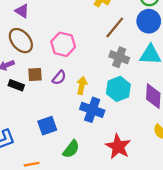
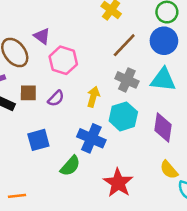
purple triangle: (22, 11) -> (42, 36), moved
yellow arrow: (82, 85) -> (93, 97), moved
blue square: (47, 126) -> (38, 140), moved
green semicircle: (71, 149) -> (70, 166), moved

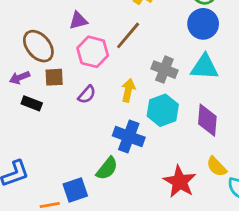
purple triangle: (42, 36) -> (78, 20), moved, turned -48
brown line: (124, 45) -> (128, 35), moved
brown square: (28, 93) -> (54, 77), moved
blue square: (38, 140) -> (75, 190), moved
red star: (118, 183) -> (180, 182), moved

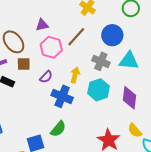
blue circle: (203, 24) -> (112, 35), moved
blue cross: (129, 137) -> (62, 96), moved

